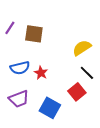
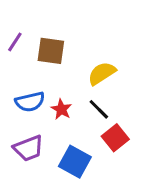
yellow semicircle: (82, 48) -> (102, 73), moved
black line: (87, 73) -> (99, 109), moved

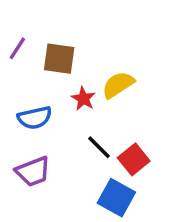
red star: (61, 109) -> (83, 99), moved
black line: (99, 109) -> (99, 147), moved
blue square: (75, 162) -> (116, 198), moved

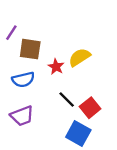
brown square: (59, 59) -> (30, 49), moved

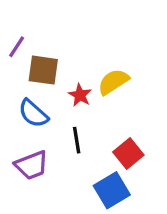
blue semicircle: (23, 80) -> (33, 113), turned 55
black line: (67, 99) -> (77, 140), moved, turned 36
blue square: (78, 133) -> (112, 190), turned 30

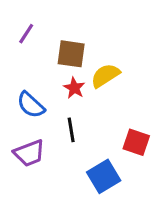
purple line: (17, 47) -> (26, 34), moved
brown square: (43, 70) -> (71, 54), moved
red square: (128, 154) -> (136, 142), moved, turned -32

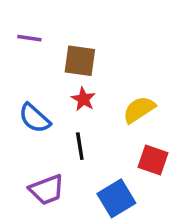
purple line: (26, 34) -> (29, 38), turned 65
yellow semicircle: (105, 76) -> (139, 110), moved
purple trapezoid: (29, 153) -> (47, 190), moved

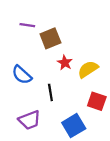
purple line: (29, 38) -> (27, 25), moved
brown square: (80, 61) -> (50, 38), turned -30
red star: (83, 99) -> (65, 63), moved

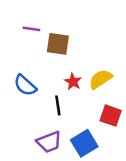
brown square: (50, 38) -> (58, 44), turned 30
red star: (65, 63) -> (73, 82), moved
purple trapezoid: (29, 120) -> (49, 142), moved

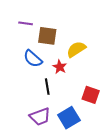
yellow semicircle: (101, 79) -> (76, 49), moved
blue semicircle: (25, 85) -> (33, 59), moved

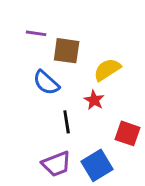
red star: (60, 67) -> (94, 100), moved

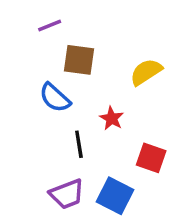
purple line: (36, 33) -> (50, 25), moved, turned -30
yellow semicircle: (107, 70) -> (146, 72), moved
blue square: (97, 165) -> (115, 196), turned -32

